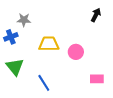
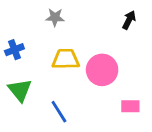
gray star: (24, 20) -> (55, 17), moved
pink circle: (76, 52) -> (102, 70), size x1.5

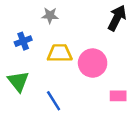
black arrow: (129, 20) -> (117, 18), size x1.5
blue cross: (14, 50) -> (23, 41), moved

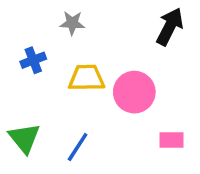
green triangle: (18, 81) -> (24, 138), moved
blue line: (54, 101) -> (78, 147), turned 65

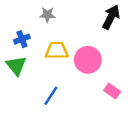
green triangle: (24, 138) -> (16, 66), moved
pink rectangle: (172, 140) -> (112, 91), turned 35

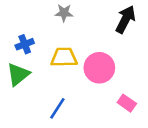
gray star: (47, 15) -> (64, 13), moved
green triangle: (16, 66) -> (18, 74), turned 30

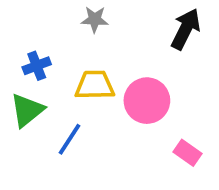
blue line: (57, 108) -> (70, 139), moved

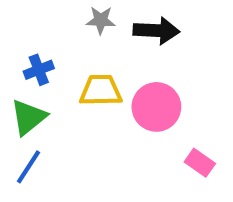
black arrow: (186, 29) -> (156, 31), moved, turned 66
blue line: (70, 139) -> (28, 167), moved

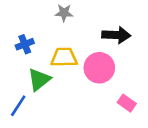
black arrow: (156, 31) -> (116, 35), moved
green triangle: (28, 117) -> (39, 80), moved

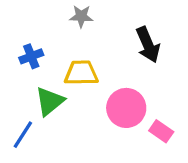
black arrow: (116, 35) -> (148, 45), turned 64
pink circle: (99, 68) -> (126, 108), moved

